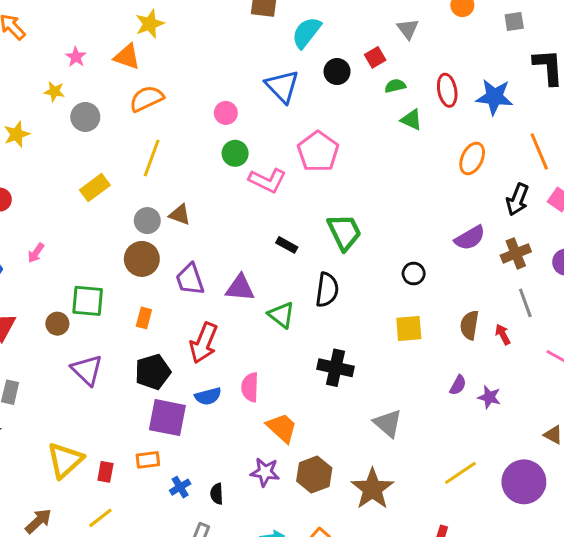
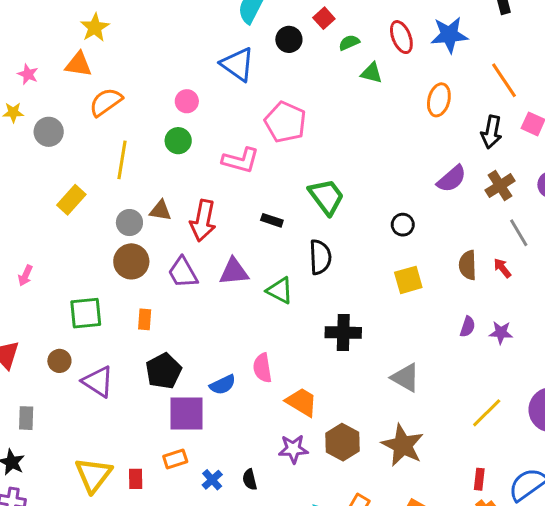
green circle: (235, 153) -> (178, 141), moved
brown circle: (57, 324) -> (59, 361), moved
red arrow: (204, 343) -> (203, 221), moved

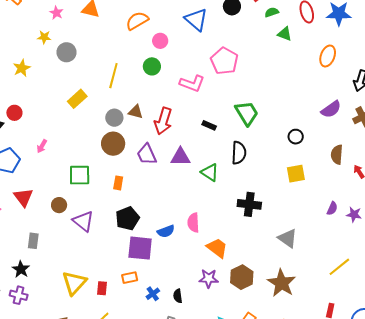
orange semicircle: (106, 102) -> (137, 21), moved
brown semicircle: (468, 265) -> (337, 155), moved

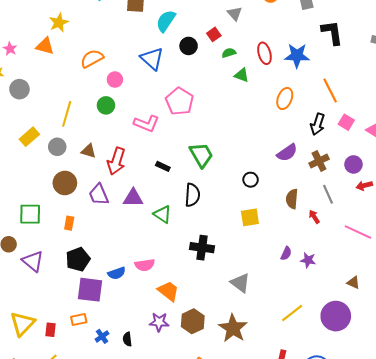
gray circle: (114, 118) -> (57, 147), moved
pink semicircle: (193, 223) -> (145, 265), turned -96

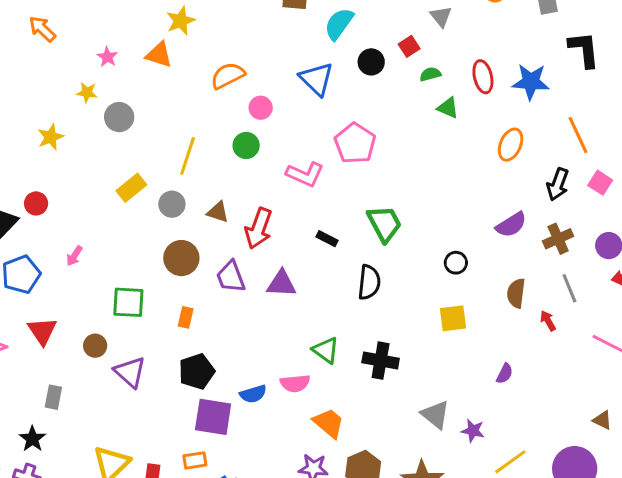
green triangle: (163, 214) -> (326, 350), moved
purple star: (308, 260) -> (473, 431), moved

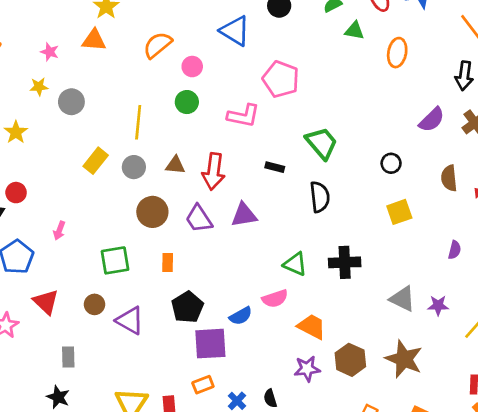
orange ellipse: (511, 145) -> (397, 53), moved

